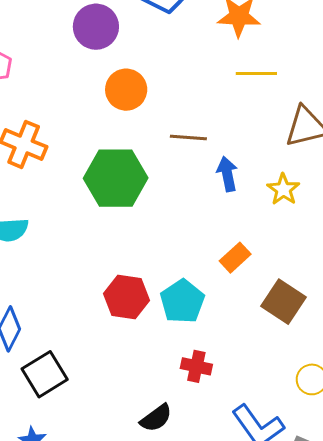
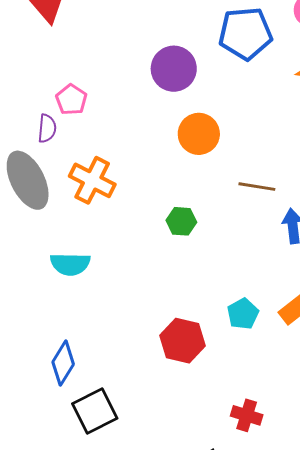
green hexagon: (116, 178) -> (181, 221), size x0.5
cyan pentagon: (182, 301) -> (243, 314), moved, size x0.7

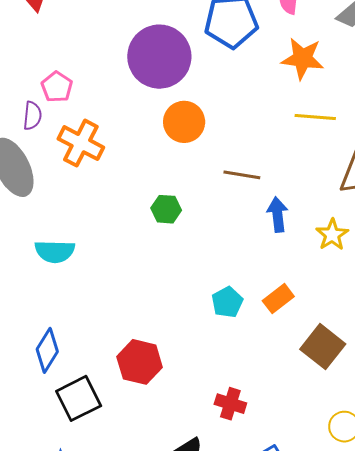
purple circle: (174, 69) -> (159, 57), size x1.4
orange cross: (92, 180) -> (81, 143), moved
red hexagon: (183, 341) -> (140, 362), moved

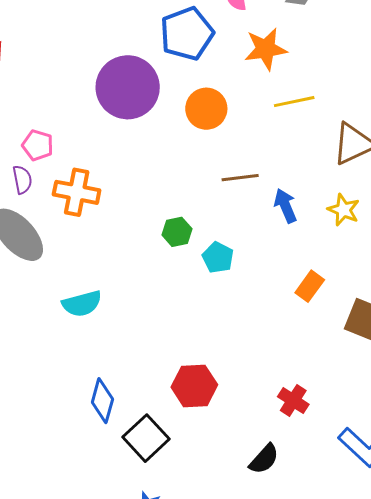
orange circle: (184, 122) -> (206, 109), moved
cyan pentagon: (227, 302) -> (218, 257), moved
red cross: (230, 404) -> (293, 400), turned 32

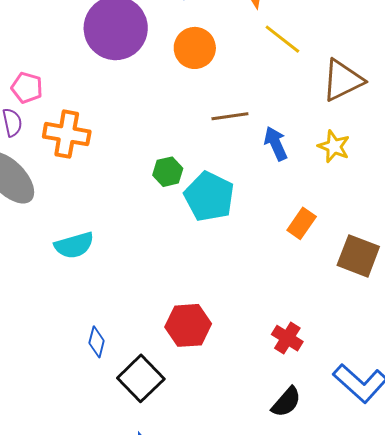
yellow line: (294, 102) -> (282, 39), turned 51
cyan pentagon: (218, 257) -> (209, 197), size x1.6
blue diamond: (102, 401) -> (97, 342), size x0.7
black semicircle: (264, 459) -> (286, 402), moved

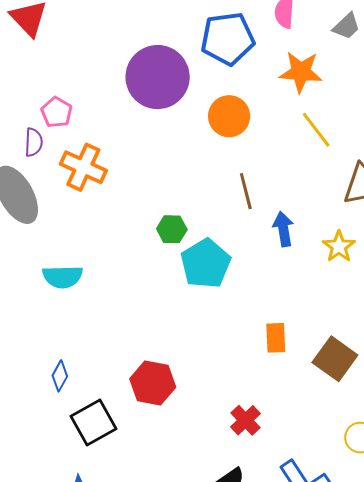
brown line: (230, 116) -> (246, 191), turned 69
orange rectangle: (302, 223) -> (276, 338), moved, turned -52

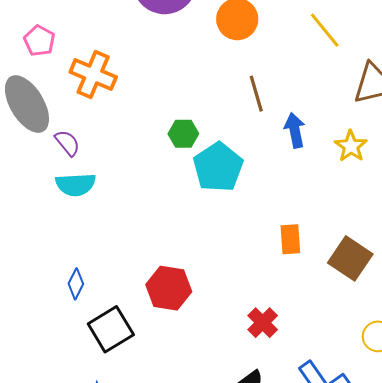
pink pentagon: (57, 112) -> (39, 41), moved
purple semicircle: (34, 142) -> (67, 143), moved, turned -40

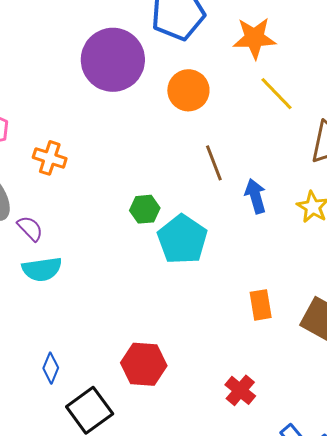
orange cross: (93, 74) -> (50, 158), size x0.7

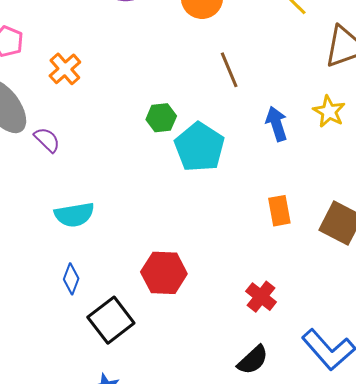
orange cross: (50, 158) -> (65, 69), turned 32
blue arrow: (256, 196) -> (277, 124), moved
cyan semicircle: (42, 269) -> (74, 215), moved

